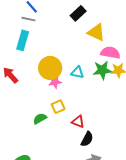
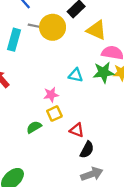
gray line: (28, 19) -> (36, 26), moved
yellow circle: (50, 68) -> (53, 27), moved
pink star: (55, 82) -> (51, 95), moved

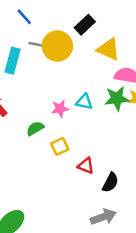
pink star: (51, 95) -> (60, 109), moved
green semicircle: (34, 127) -> (35, 128), moved
black semicircle: (87, 150) -> (110, 182), moved

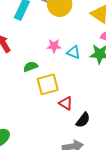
pink star: (60, 109) -> (54, 46), moved
yellow square: (60, 146) -> (48, 84), size x1.5

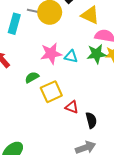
pink star: (54, 46) -> (51, 54), size x1.5
black semicircle: (83, 120) -> (91, 120), turned -42

